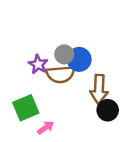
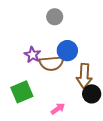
gray circle: (64, 54) -> (55, 17), moved
pink arrow: (46, 128) -> (58, 109), moved

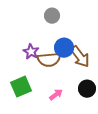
brown arrow: (84, 76) -> (80, 57), moved, turned -40
pink arrow: (58, 109) -> (56, 95), moved

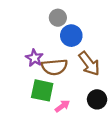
blue circle: (64, 48) -> (71, 36), moved
green square: (21, 87) -> (42, 90), moved, turned 35

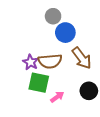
purple star: (34, 58) -> (31, 62), moved

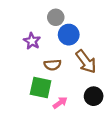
brown semicircle: (50, 61) -> (52, 65), size x0.7
purple star: (31, 62) -> (32, 41), moved

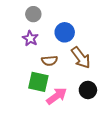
gray circle: (56, 17) -> (33, 14), moved
pink arrow: (60, 103) -> (57, 96), size x1.5

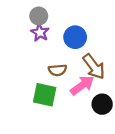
purple star: (30, 38) -> (40, 32), moved
pink arrow: (57, 96) -> (82, 85), moved

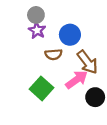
brown semicircle: (58, 70) -> (54, 54), moved
green square: (45, 95) -> (41, 88), turned 30

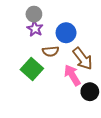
pink arrow: (77, 80) -> (72, 75), turned -85
green square: (41, 88) -> (32, 69), moved

